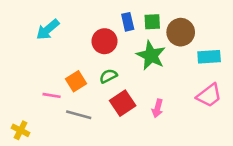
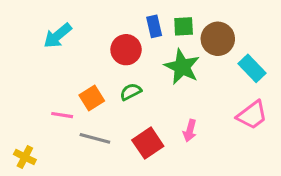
cyan rectangle: (209, 57) -> (252, 68), turned 50
red square: (123, 103) -> (148, 143), moved

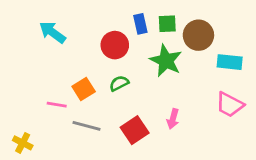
cyan arrow: (58, 36) -> (52, 32), turned 76
cyan rectangle: (252, 68) -> (230, 62), turned -40
pink trapezoid: (252, 115) -> (230, 105), turned 64

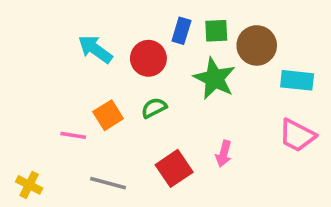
blue rectangle: (140, 24) -> (181, 31), turned 30
cyan arrow: (52, 32) -> (95, 49), moved
gray line: (86, 126) -> (108, 183), moved

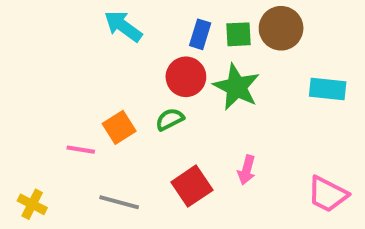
brown circle: (257, 45) -> (281, 28), moved
cyan arrow: (95, 49) -> (123, 26), moved
red circle: (148, 58) -> (186, 77), moved
pink trapezoid: (297, 135) -> (328, 194), moved

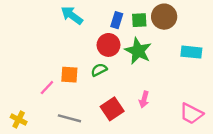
orange square: (119, 127) -> (69, 75), turned 36
pink line: (81, 150) -> (47, 88), turned -56

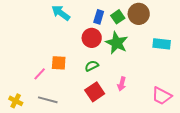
green square: (139, 20) -> (118, 17), turned -32
green semicircle: (99, 70) -> (92, 66), moved
gray line: (69, 118) -> (48, 100), moved

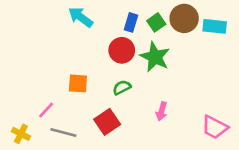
cyan rectangle: (162, 44) -> (215, 26), moved
pink line: (40, 74) -> (46, 110), moved
red square: (95, 92) -> (107, 122), moved

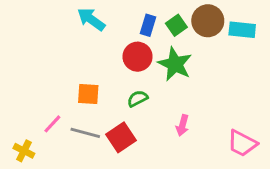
gray line: (63, 133) -> (85, 133), moved

